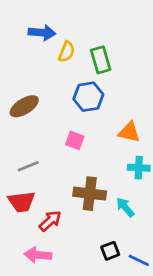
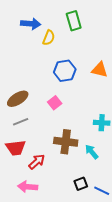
green rectangle: (101, 60) -> (74, 21), moved
brown ellipse: (24, 106) -> (18, 99), moved
orange triangle: (129, 132) -> (100, 70), moved
pink square: (75, 140) -> (55, 103), turned 32

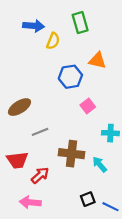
orange triangle: (100, 70) -> (97, 60), moved
pink square: (55, 103) -> (88, 106), moved
gray line: (21, 122) -> (40, 132), moved

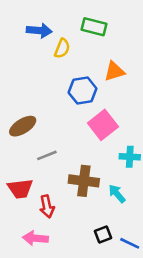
green rectangle: (80, 23) -> (94, 27), turned -60
orange triangle: (97, 60) -> (114, 71), turned -30
pink square: (88, 106) -> (103, 125), size x1.6
red arrow: (40, 175) -> (47, 206), turned 120

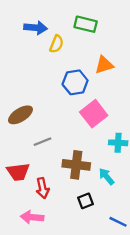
black square: (103, 234) -> (86, 201), moved

